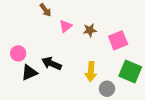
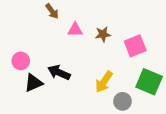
pink triangle: (66, 26) -> (75, 30), turned 40
yellow arrow: (91, 72) -> (104, 82), turned 30

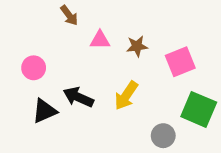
pink circle: (21, 61) -> (34, 68), moved
yellow arrow: (104, 82) -> (126, 96), moved

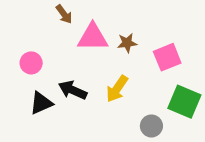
pink triangle: (100, 40) -> (93, 37), size x1.6

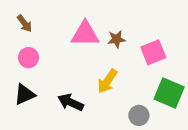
brown arrow: (64, 14) -> (25, 23), moved
black arrow: (73, 90) -> (71, 102), moved
black triangle: (41, 103) -> (25, 94), moved

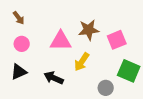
pink triangle: (85, 34) -> (61, 41), moved
brown star: (117, 39) -> (89, 30), size x1.5

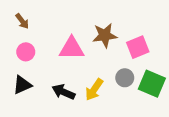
yellow arrow: (82, 62) -> (94, 90), moved
gray circle: (106, 88) -> (125, 78), moved

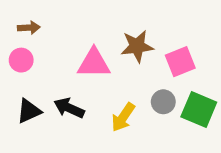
brown arrow: (22, 21) -> (29, 28), turned -56
pink circle: (26, 52) -> (21, 60), moved
black arrow: (63, 92) -> (69, 108), moved

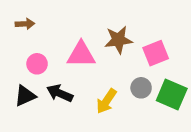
pink circle: (21, 60) -> (37, 64), moved

